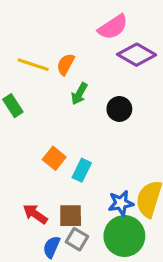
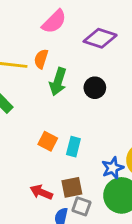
pink semicircle: (113, 27) -> (54, 22), moved
green arrow: (79, 94) -> (58, 82), size x1.4

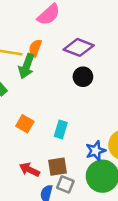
purple diamond: (100, 38) -> (79, 47), moved
green arrow: (58, 82) -> (27, 66), moved
orange square: (48, 141) -> (25, 124), moved

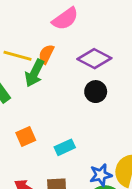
orange square: (25, 124) -> (26, 137), turned 30
cyan rectangle: (61, 129) -> (65, 147), turned 42

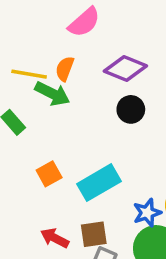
green arrow: (35, 73) -> (52, 94), turned -84
cyan rectangle: (65, 147) -> (99, 183), size x1.6

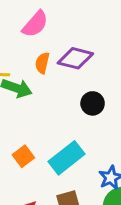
orange semicircle: (65, 69) -> (42, 63), moved
black circle: (131, 109) -> (93, 103), moved

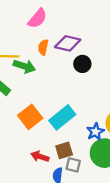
black circle: (93, 103) -> (82, 64), moved
orange square: (23, 156) -> (30, 117), size x1.5

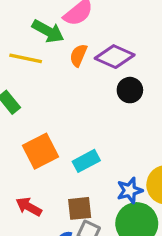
green arrow: (24, 66) -> (48, 31), moved
cyan rectangle: (62, 117) -> (86, 161), size x0.7
red arrow: (40, 156) -> (29, 207), moved

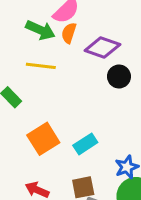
orange semicircle: (78, 55) -> (69, 33), moved
yellow line: (26, 58) -> (41, 66), moved

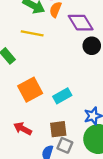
purple diamond: (102, 48) -> (81, 23), turned 35

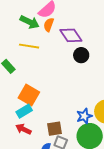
orange square: (30, 90) -> (29, 95), turned -30
cyan rectangle: (62, 96) -> (24, 111), moved

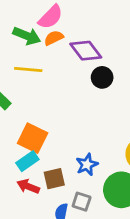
orange semicircle: (49, 25) -> (54, 38), turned 48
blue star: (84, 116) -> (87, 165), moved
brown square: (54, 129) -> (54, 179), moved

